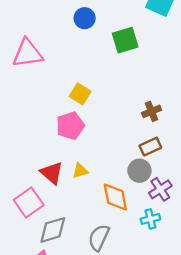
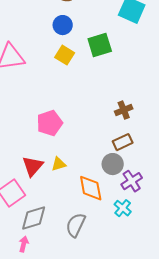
yellow square: (80, 94) -> (65, 55), moved
red triangle: (52, 173) -> (33, 166), turned 30
cyan cross: (150, 219) -> (123, 208), turned -36

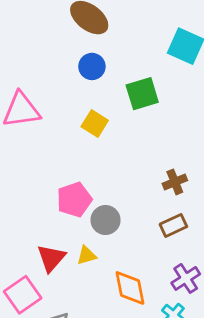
yellow square: (65, 55) -> (95, 124), moved
gray circle: (113, 164) -> (106, 220), moved

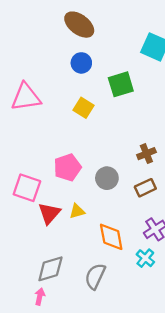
gray circle: (106, 220) -> (107, 178), moved
pink square: (23, 295) -> (27, 188), moved, turned -36

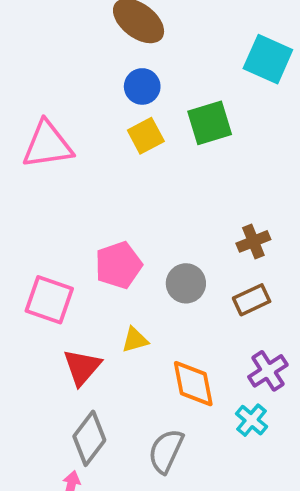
yellow square: (83, 108) -> (146, 136), moved, turned 30
red triangle: (49, 213) -> (82, 367), moved
gray diamond: (50, 269) -> (89, 438), turned -36

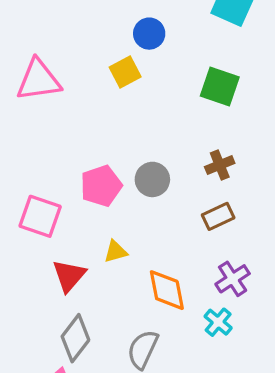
blue circle: (142, 86) -> (149, 34), moved
green square: (210, 123) -> (220, 86), moved, turned 36
gray circle: (186, 283) -> (152, 179), moved

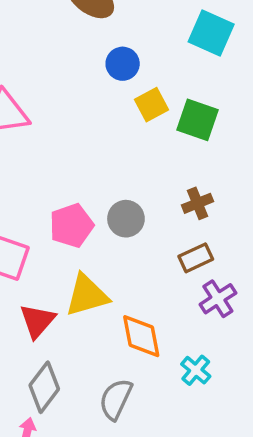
yellow square: (125, 72) -> (152, 105), moved
yellow triangle: (116, 252) -> (87, 295), size x1.8
purple cross: (233, 279) -> (218, 299), moved

